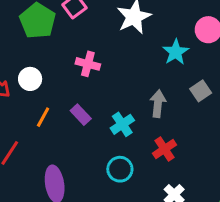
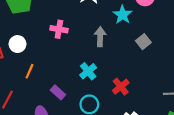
gray arrow: (158, 104) -> (100, 37), moved
purple rectangle: (81, 115) -> (58, 92), moved

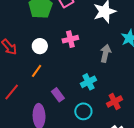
pink cross: (59, 29) -> (70, 39), turned -35
white circle: (18, 44) -> (40, 46), moved

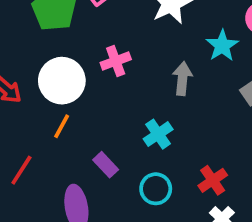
white circle: (40, 46) -> (62, 81), size x1.6
red cross: (115, 101) -> (213, 180), moved

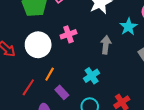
orange line: (62, 126) -> (50, 74), moved
red line: (21, 170) -> (28, 87), moved

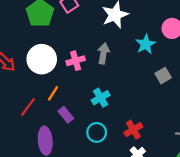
pink cross: (68, 34) -> (76, 61), moved
gray arrow: (106, 45) -> (103, 53), moved

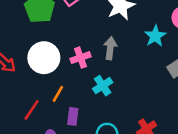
cyan cross: (101, 98) -> (103, 86), moved
purple rectangle: (66, 115) -> (73, 116), turned 49

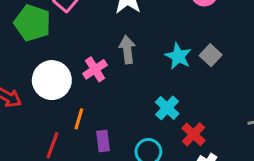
cyan star: (155, 36) -> (178, 56), moved
cyan cross: (103, 86) -> (167, 108), moved

